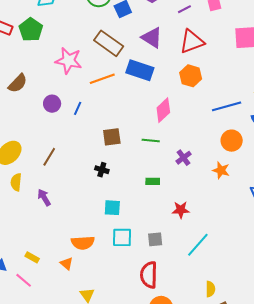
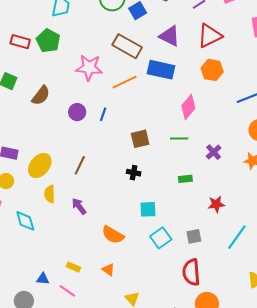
cyan square: (122, 237) -> (161, 238), turned -30
orange semicircle: (83, 243) -> (113, 235), moved, turned 40

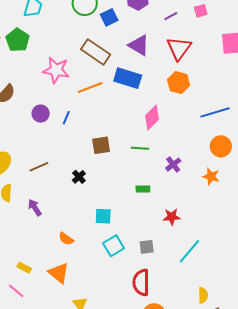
red triangle: (210, 36) -> (179, 48), turned -32
brown line: (80, 165) -> (39, 167), turned 36
black cross: (134, 173) -> (79, 177), moved, turned 32
orange semicircle: (113, 235) -> (66, 239), size x0.7
orange triangle: (108, 270) -> (59, 273), size x1.6

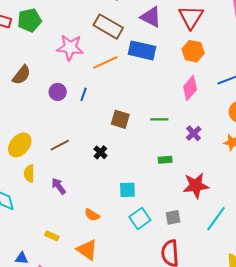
green pentagon: (18, 40) -> (29, 20), turned 30
pink diamond: (152, 118) -> (190, 88), moved
brown square: (101, 145) -> (120, 119), turned 30
red star: (172, 217) -> (196, 186), size x1.5
yellow rectangle: (24, 268) -> (52, 236), moved

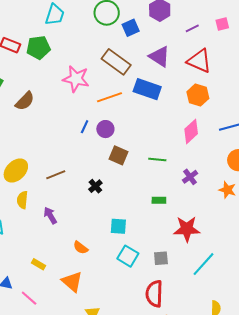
red triangle: (191, 17) -> (199, 61), turned -44
purple circle: (58, 92) -> (105, 129), moved
cyan square: (140, 219) -> (128, 256), turned -30

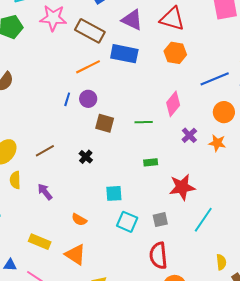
pink star: (76, 79) -> (53, 18), moved
pink diamond: (191, 131) -> (173, 104), moved
purple cross: (190, 177) -> (189, 135), moved
yellow rectangle: (38, 264) -> (40, 242), size x1.5

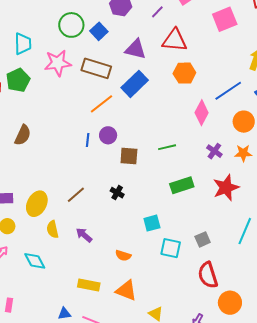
blue rectangle: (124, 54) -> (135, 84), turned -44
pink diamond: (173, 104) -> (202, 113), moved
green rectangle: (151, 162) -> (182, 185), size x1.6
red star: (182, 187) -> (226, 188), moved

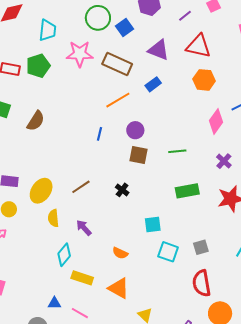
blue rectangle: (135, 84) -> (153, 84), size x0.6
purple circle: (108, 135) -> (135, 130), moved
cyan diamond: (35, 261) -> (64, 255), moved, turned 60

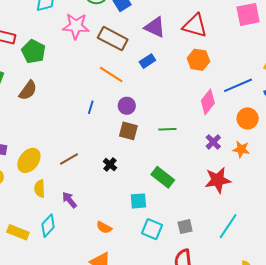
green pentagon: (38, 66) -> (34, 51), moved, turned -30
orange line: (118, 100) -> (111, 75), turned 60
green rectangle: (187, 191) -> (163, 177), moved, turned 45
yellow rectangle: (82, 278) -> (18, 232), moved

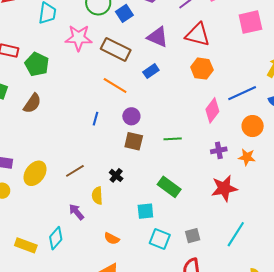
purple cross: (213, 142) -> (219, 150), turned 35
yellow semicircle: (40, 189) -> (97, 196), moved

